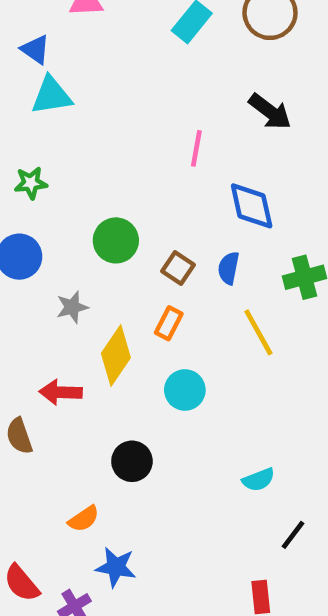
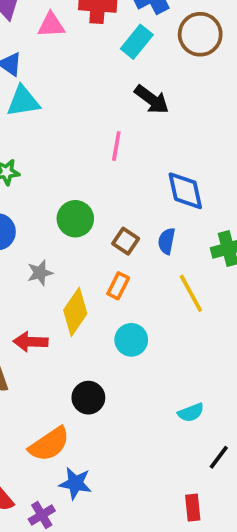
black arrow: (270, 112) -> (152, 99), moved
pink line: (196, 148) -> (116, 146), moved
orange semicircle: (84, 519) -> (49, 444), size x1.6

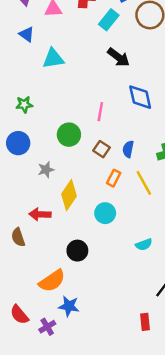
cyan triangle: (23, 101) -> (53, 59), moved
pink line: (116, 146) -> (100, 112), moved
blue diamond: (185, 191) -> (140, 97), moved
orange rectangle: (118, 286) -> (114, 178), moved
cyan semicircle: (191, 413) -> (144, 245), moved

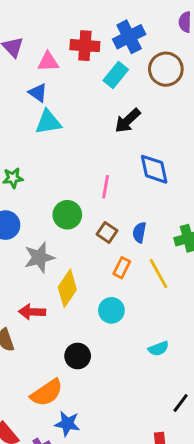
blue triangle: (27, 34) -> (38, 93), moved
black arrow: (118, 57) -> (128, 121), turned 100
gray star: (46, 170) -> (39, 257), size x1.5

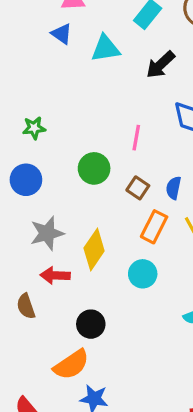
cyan triangle: (48, 122) -> (105, 48), moved
gray star: (39, 257) -> (47, 233), moved
orange rectangle: (122, 268) -> (154, 227), size x1.4
black circle: (78, 356) -> (91, 324), moved

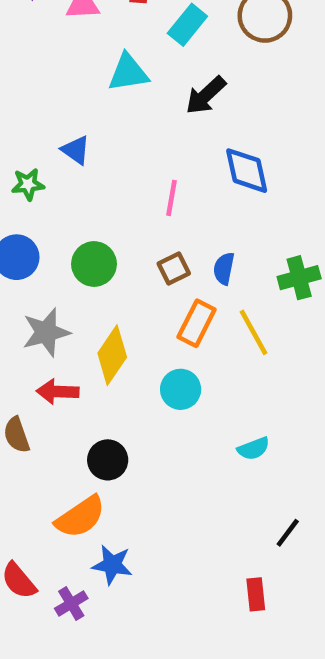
blue triangle: (62, 34) -> (76, 150), moved
green circle: (94, 168) -> (94, 264), moved
brown square: (138, 188) -> (174, 269), turned 30

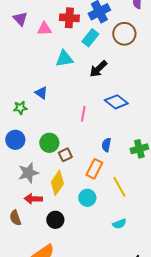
blue diamond: (247, 171) -> (116, 102), turned -40
brown square: (174, 269) -> (65, 155), moved
yellow line: (253, 332) -> (119, 187), moved
black circle: (108, 460) -> (55, 220), moved

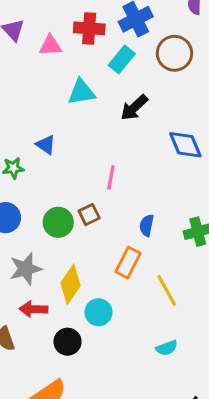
blue diamond: (116, 102) -> (185, 145), moved, turned 30
brown square: (65, 155) -> (89, 215), moved
cyan circle: (87, 198) -> (99, 312), moved

